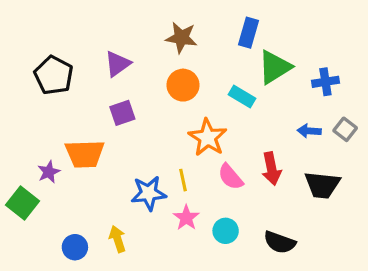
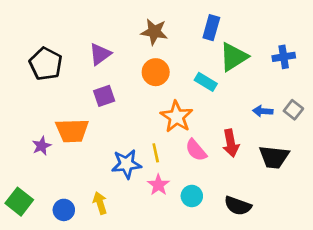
blue cross: (325, 82) -> (284, 57), moved
green square: (23, 203) -> (19, 202), moved

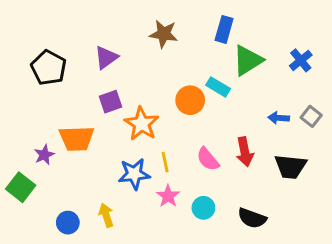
blue cross: (284, 57) -> (301, 60), turned -30
orange circle: (156, 72) -> (190, 100), moved
orange star: (177, 117) -> (142, 124), moved
green square: (19, 202) -> (21, 187), moved

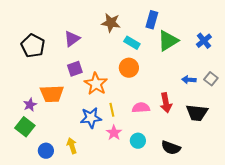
cyan rectangle: (218, 87) -> (132, 43), moved
pink semicircle: (208, 159) -> (141, 108), turned 126
green square: (21, 187) -> (25, 127), moved

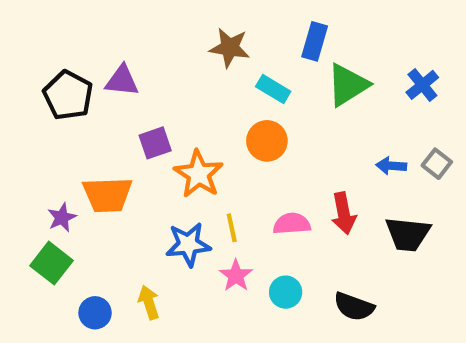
purple triangle: (72, 39) -> (122, 81), moved, turned 42

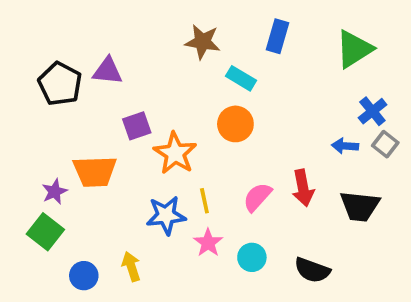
green triangle: (348, 85) -> (354, 49), moved
blue cross: (422, 85) -> (372, 111), moved
pink semicircle: (292, 224) -> (257, 197), turned -44

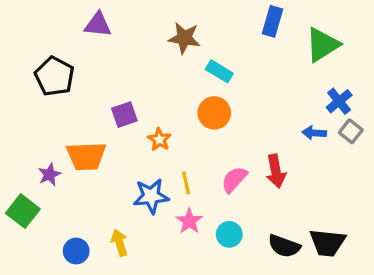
blue rectangle: (277, 36) -> (273, 21), moved
purple triangle: (108, 71) -> (98, 25), moved
orange star: (175, 153) -> (159, 140), size x0.6
black trapezoid: (360, 206) -> (327, 243), moved
green square: (45, 232) -> (23, 211), moved

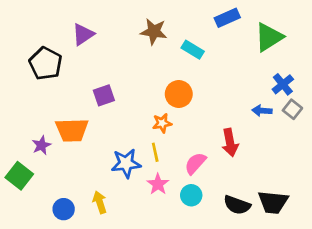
blue rectangle: (273, 21) -> (227, 18), turned 50
purple triangle: (98, 25) -> (83, 34), moved, turned -40
cyan rectangle: (219, 71) -> (193, 50), moved
orange star: (159, 140) -> (162, 123), moved, turned 30
pink semicircle: (234, 179) -> (195, 163), moved

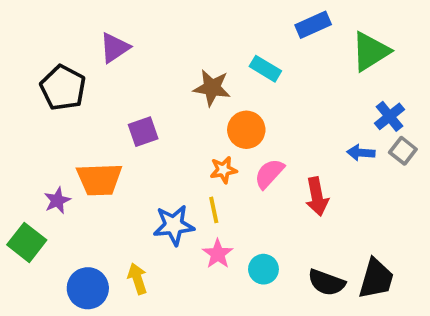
brown star: (154, 32) -> (212, 88), moved
pink semicircle: (195, 163) -> (269, 174), moved
black trapezoid: (273, 202) -> (376, 279), turned -80
blue circle: (64, 209) -> (88, 288), size x1.4

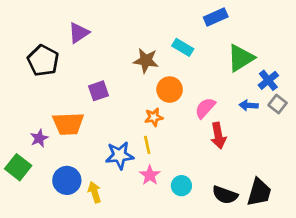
green triangle: (370, 51) -> (241, 58), moved
pink semicircle: (269, 174) -> (205, 108), moved
blue circle: (88, 288) -> (67, 180), moved

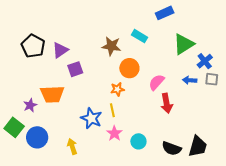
purple triangle: (79, 33) -> (60, 50), moved
gray square: (278, 104) -> (212, 79), turned -32
blue star: (120, 155) -> (91, 118), turned 30
blue circle: (67, 180) -> (37, 137), moved

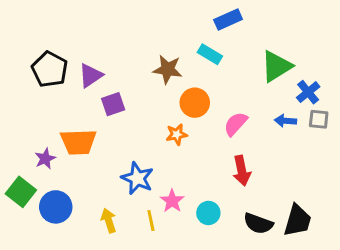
blue rectangle: (165, 13) -> (228, 20), moved
red arrow: (167, 103) -> (242, 171), moved
yellow line: (112, 110) -> (151, 221), moved

